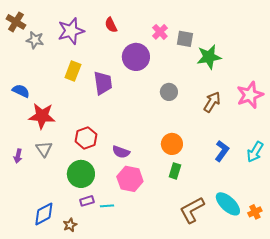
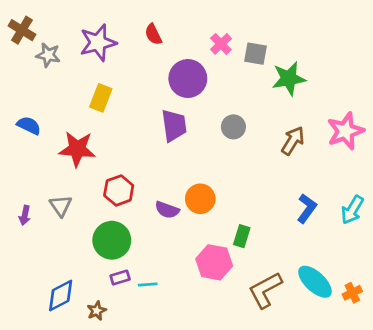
purple trapezoid: (103, 83) -> (174, 126), moved
red star: (42, 116) -> (77, 149), moved
orange circle: (172, 144) -> (200, 199), moved
pink hexagon: (130, 179) -> (214, 262), moved

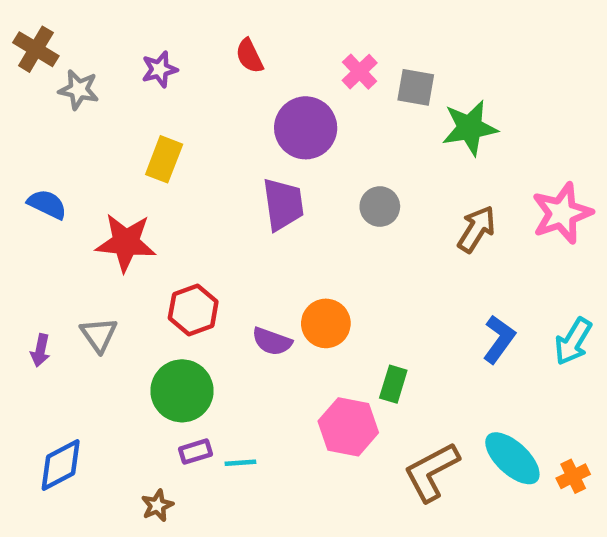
purple star: (98, 43) -> (160, 69), size x0.6
blue diamond: (61, 296) -> (61, 465), moved

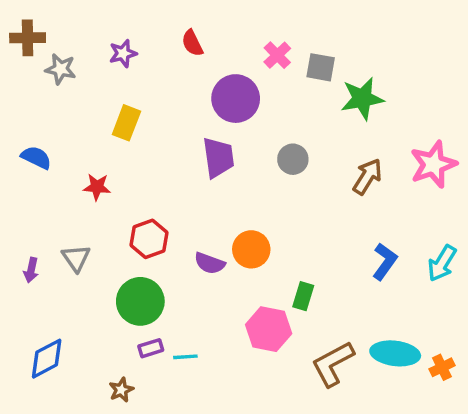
brown cross: (36, 49) -> (28, 38), turned -32
red star: (126, 242) -> (97, 187), size x0.6
cyan ellipse: (512, 458) -> (395, 353), turned -36

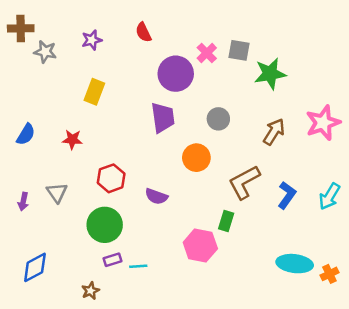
pink cross: (277, 55) -> (207, 53), moved
blue semicircle: (36, 157) -> (26, 134), moved, turned 95
orange circle: (251, 249) -> (196, 158), moved
brown L-shape: (333, 364) -> (244, 182), moved

